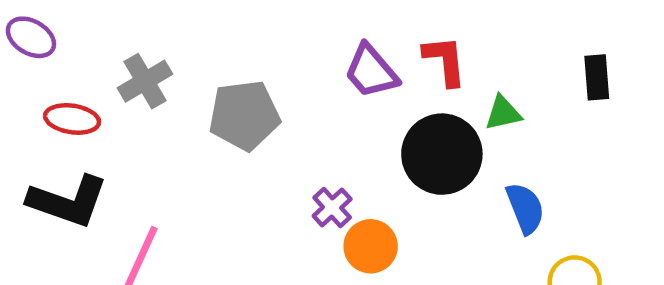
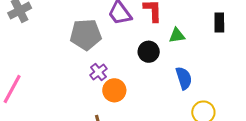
gray pentagon: (244, 115) -> (86, 35), moved
black circle: (442, 154) -> (149, 52), size x0.6

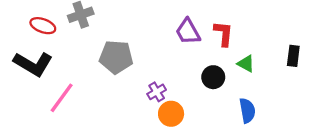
gray pentagon: (86, 35) -> (116, 57), moved
green triangle: (177, 35) -> (246, 64), turned 30

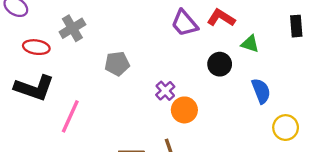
red L-shape: (224, 34) -> (221, 18), turned -52
gray pentagon: (116, 57) -> (117, 64), size x0.7

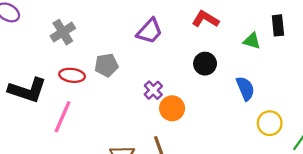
purple trapezoid: (184, 23) -> (150, 31), moved, turned -96
green triangle: (250, 44) -> (252, 41), moved
red ellipse: (36, 47) -> (72, 75), moved

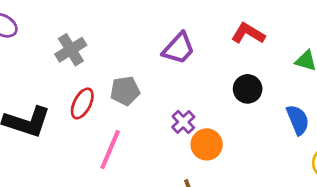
red ellipse: (72, 75) -> (82, 103), turned -70
pink line: (62, 117) -> (110, 150), moved

